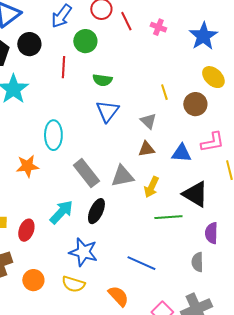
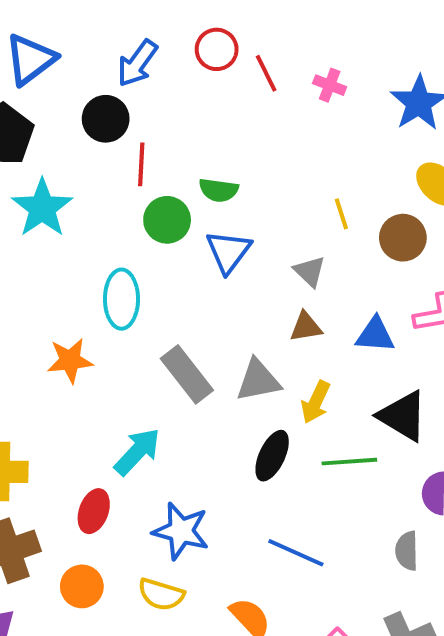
green circle: (85, 41) -> (167, 220), moved
black circle: (29, 44) -> (106, 119), moved
black ellipse: (96, 211) -> (272, 456), moved
red ellipse: (26, 230) -> (94, 511), moved

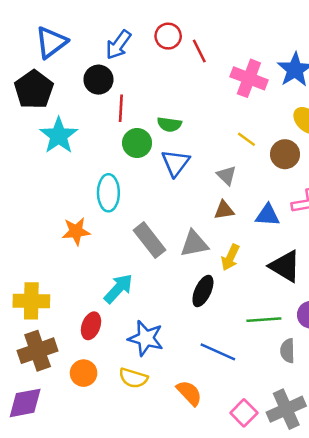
pink cross: (330, 85) -> (249, 78), moved, size x1.8
yellow line: (341, 214) -> (246, 139), turned -36
green line: (349, 462) -> (264, 320), moved

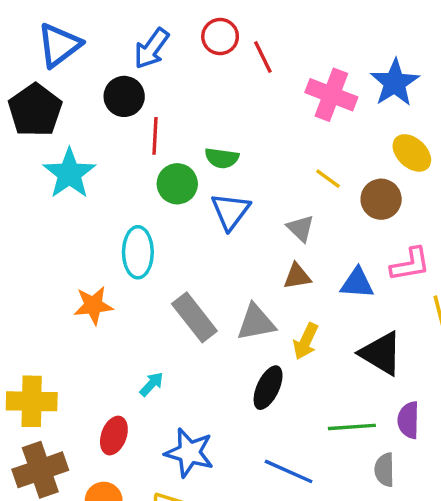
cyan arrow: (118, 289) -> (152, 384), size x0.6

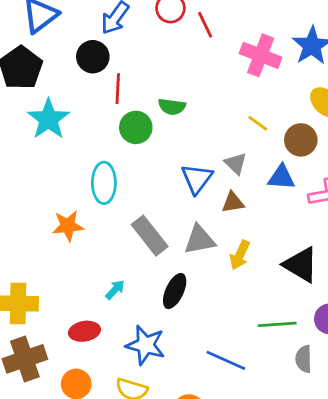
blue triangle: (230, 211) -> (197, 179), moved
blue triangle: (357, 283) -> (281, 177), moved
black ellipse: (268, 388) -> (175, 291), moved
red ellipse: (114, 436) -> (84, 331), turned 60

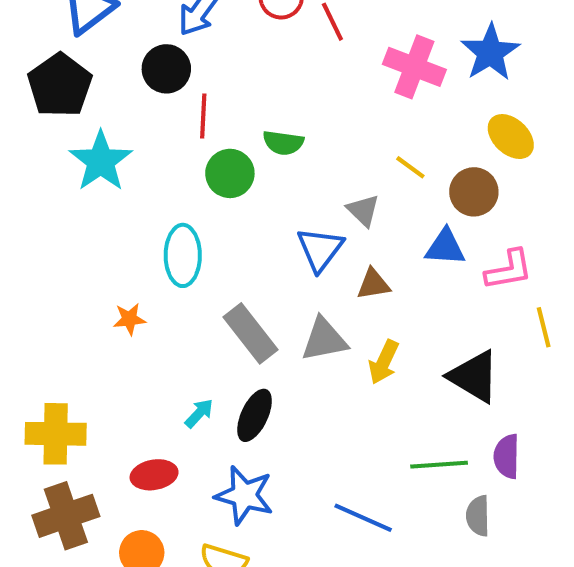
gray triangle: (236, 163) -> (363, 210), moved
orange star: (68, 226) -> (129, 319), size x0.7
black ellipse: (175, 291) -> (255, 415), moved

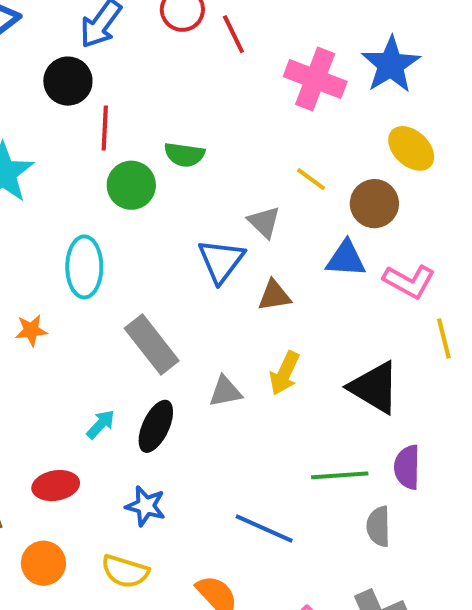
pink L-shape: (509, 270) -> (409, 281), turned 39
gray triangle: (324, 339) -> (225, 392), moved, size x0.7
blue star: (244, 495) -> (146, 506), size x0.7

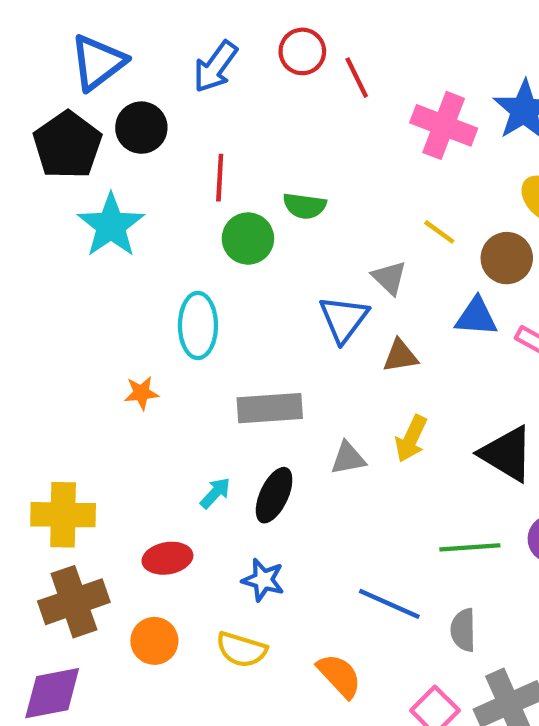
black circle: (68, 81) -> (141, 128), moved
gray rectangle: (152, 345) -> (270, 408), turned -56
gray semicircle: (378, 526) -> (463, 630), moved

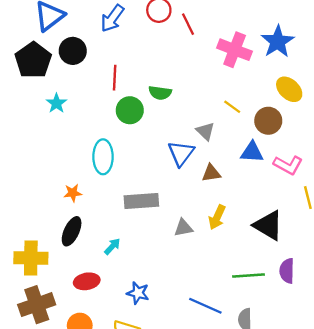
cyan star: (111, 225) -> (56, 103), size x0.6
black ellipse: (274, 495) -> (72, 231), moved

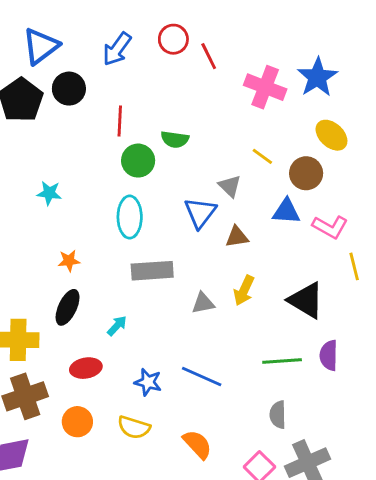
cyan star: (56, 103) -> (49, 193), moved, turned -30
cyan ellipse: (103, 157) -> (130, 217), moved
blue line: (205, 306) -> (202, 377), moved

